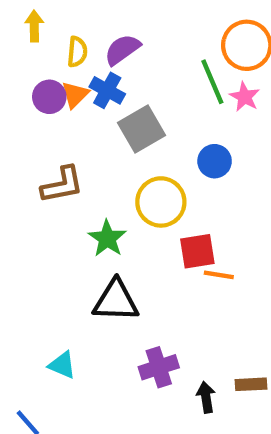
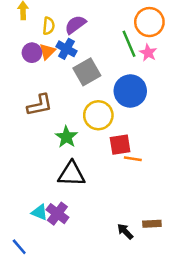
blue circle: (215, 161) -> (130, 91), size x1.6
purple cross: (159, 367) -> (57, 214), moved, turned -35
black arrow: (206, 397) -> (125, 231), turned -36

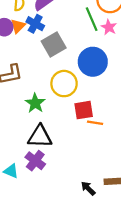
purple cross: (57, 214) -> (35, 161), moved

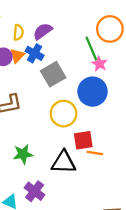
pink star: (109, 27) -> (99, 64), moved
green star: (35, 103) -> (23, 154), moved, turned 30
black triangle: (40, 137) -> (64, 162), moved

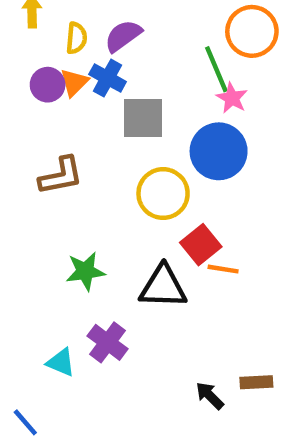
gray square: (53, 74) -> (143, 118), turned 30
red square: (83, 140) -> (201, 245), turned -30

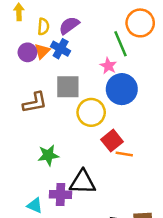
pink star: (232, 98) -> (108, 66), moved
gray square: (143, 118) -> (68, 87), moved
black triangle: (163, 287) -> (83, 182), moved
purple cross: (108, 342) -> (61, 194), turned -35

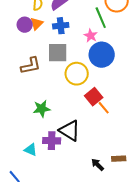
blue cross: (61, 49) -> (61, 26), moved, turned -35
orange line: (124, 154) -> (104, 108), turned 40
black triangle: (83, 182) -> (70, 131), turned 30

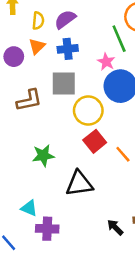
purple circle: (25, 25) -> (14, 57), moved
red square: (94, 97) -> (95, 141), moved
black triangle: (70, 131) -> (79, 184), turned -40
purple cross: (52, 141) -> (47, 229), moved

